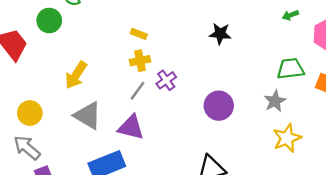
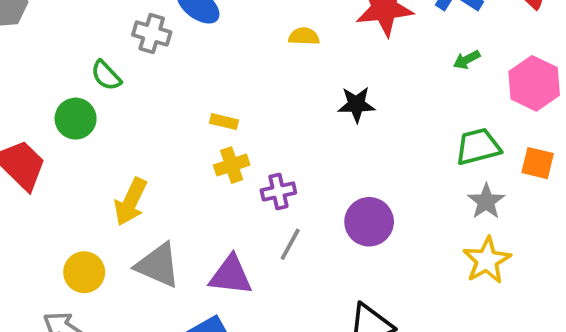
purple cross: (166, 80) -> (278, 191), turned 30
gray line: (137, 91) -> (290, 244), moved
gray star: (275, 101) -> (486, 201), moved
yellow circle: (30, 113) -> (84, 272), moved

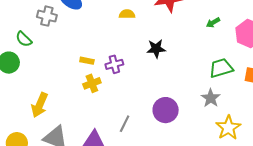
purple cross: (278, 191) -> (114, 64), moved
gray star: (486, 201) -> (211, 98), moved

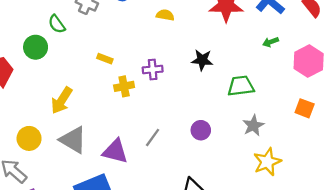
yellow semicircle: (127, 14) -> (165, 15), moved
yellow rectangle: (87, 61) -> (105, 59), moved
green trapezoid: (221, 68) -> (241, 86), moved
purple circle: (166, 110) -> (201, 130), size x0.7

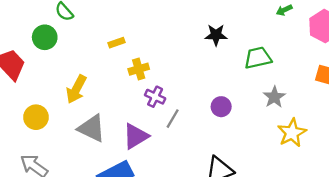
yellow rectangle: (105, 59) -> (117, 43), turned -35
purple cross: (153, 69) -> (155, 97), moved, turned 36
yellow circle: (29, 138) -> (36, 117), moved
purple triangle: (115, 151) -> (136, 136), turned -40

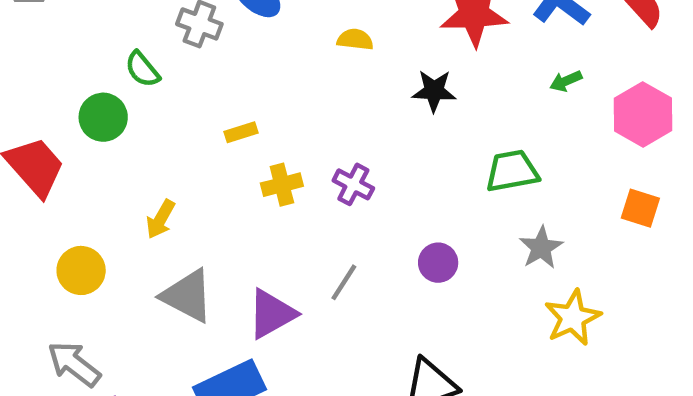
black star: (216, 35) -> (434, 91), moved
yellow arrow: (76, 89) -> (161, 219), size x0.7
purple cross: (155, 97) -> (353, 184), moved

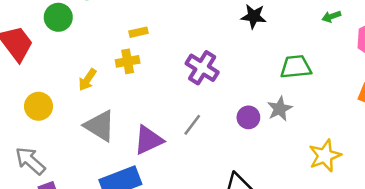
purple cross: (353, 184) -> (202, 68), size x1.4
yellow cross: (282, 185) -> (128, 61), moved
gray star: (541, 248) -> (280, 109), moved

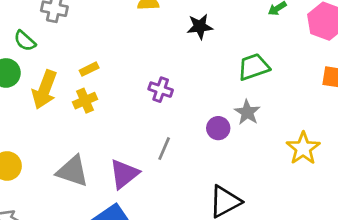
purple cross: (202, 68) -> (161, 90), size x0.7
yellow arrow: (87, 80) -> (45, 90), moved, size x1.6

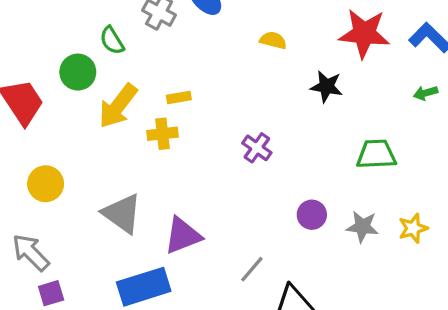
gray star: (247, 112) -> (362, 227), moved, turned 30
yellow star: (303, 148) -> (413, 228), moved, size x0.7
gray line: (164, 149) -> (252, 269), moved

